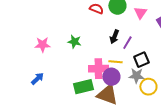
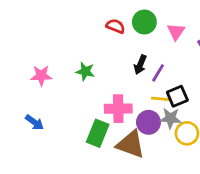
yellow line: (115, 62) -> (161, 99), moved
purple circle: (111, 77) -> (148, 122), moved
blue arrow: (37, 79) -> (34, 122), turned 80
green rectangle: (83, 87) -> (98, 133), turned -54

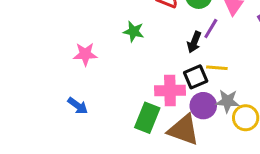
green star: (85, 71) -> (134, 32), moved
purple line: (158, 73) -> (211, 28), moved
black square: (177, 96) -> (196, 77), moved
yellow line: (161, 99) -> (217, 68), moved

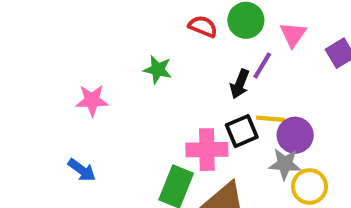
purple circle: (203, 106) -> (295, 135), moved

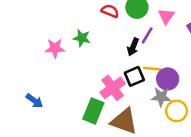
pink star: (92, 100) -> (55, 48), moved
pink cross: (207, 150) -> (113, 88), turned -35

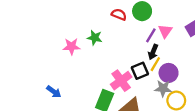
pink triangle: (166, 16) -> (165, 31), moved
black arrow: (133, 47) -> (153, 52), moved
yellow line: (152, 69) -> (155, 64), turned -64

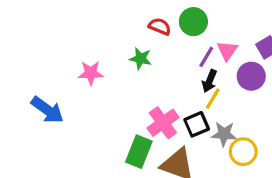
green star: (95, 38) -> (140, 59), moved
black square: (140, 71) -> (197, 124), moved
purple circle: (169, 73) -> (251, 76), moved
blue arrow: (54, 92) -> (47, 110), moved, size x1.5

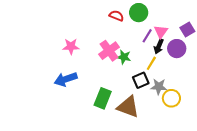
green star: (140, 59) -> (124, 57), moved
black arrow: (209, 81) -> (159, 46), moved
blue arrow: (47, 110) -> (66, 79), moved, turned 125
pink cross: (163, 123) -> (109, 51), moved

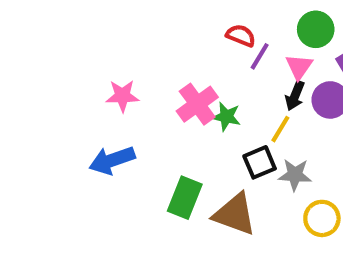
green circle: (139, 13) -> (316, 29), moved
red semicircle: (116, 16) -> (241, 36), moved
purple line: (147, 36) -> (260, 56), moved
yellow circle: (171, 98) -> (322, 218), moved

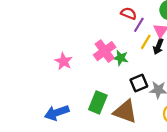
pink star: (122, 96) -> (64, 61), moved, turned 30
yellow line: (280, 129) -> (146, 42), moved
blue arrow: (112, 160) -> (57, 113), moved

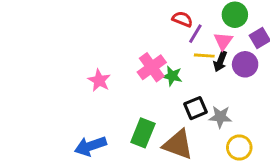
yellow line: (146, 42) -> (204, 56), turned 63

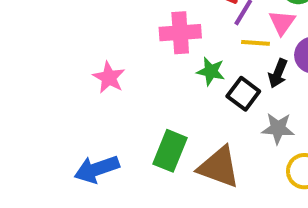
black arrow: (220, 61) -> (278, 73), moved
pink cross: (152, 67) -> (180, 33), moved, turned 32
black square: (195, 108) -> (243, 94), moved, turned -30

